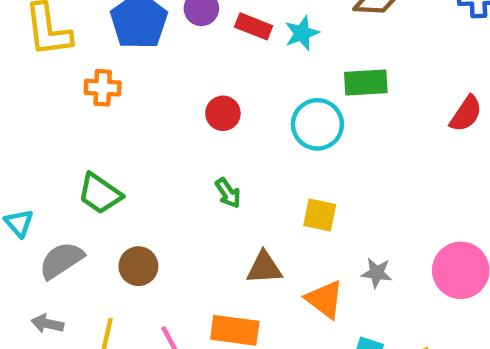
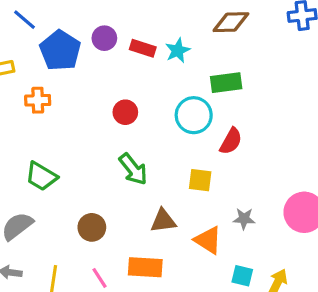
red semicircle: (466, 114) -> (231, 141), moved
green arrow: (228, 193) -> (133, 169), size x1.5
brown circle: (138, 266) -> (92, 227), moved

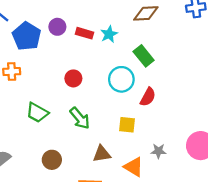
green rectangle: (226, 83) -> (144, 56), turned 60
green trapezoid: (41, 176) -> (37, 113), moved

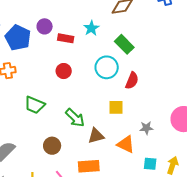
red rectangle: (84, 33) -> (66, 38), moved
green arrow: (80, 118) -> (75, 118), moved

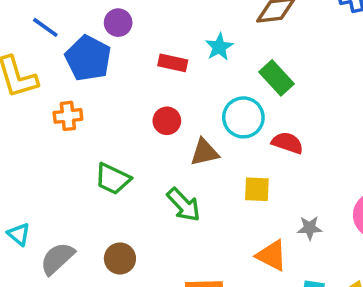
purple circle: (45, 26) -> (118, 23), moved
red semicircle: (132, 81) -> (287, 143), turned -96
brown triangle: (96, 136) -> (204, 152), moved
brown circle: (52, 146) -> (120, 258), moved

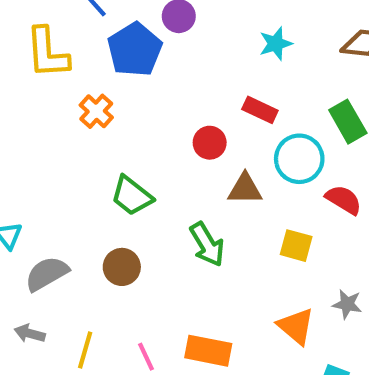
cyan star: (219, 47) -> (276, 44), moved
red rectangle: (173, 63) -> (260, 110), moved
orange cross: (68, 116) -> (96, 111), turned 36
brown circle: (120, 258) -> (122, 267), moved

